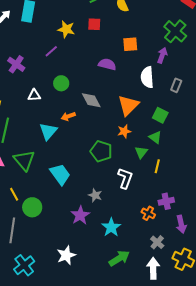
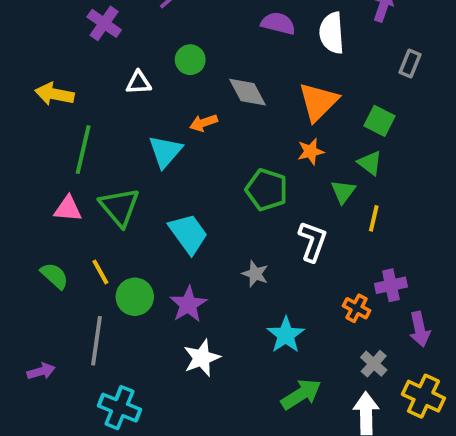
white semicircle: (147, 77) -> (332, 33), moved
purple star: (80, 215) -> (188, 304), moved
white star: (66, 255) -> (202, 358), moved
cyan cross: (24, 265) -> (119, 408), turned -30

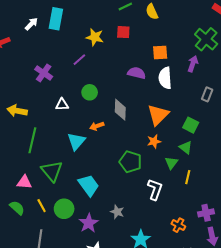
gray diamond: (248, 92) -> (120, 110), turned 30
pink triangle: (68, 209) -> (24, 182), moved
gray star: (255, 274) -> (117, 212), moved
purple cross: (391, 285) -> (206, 213), moved
green circle: (135, 297) -> (64, 209), moved

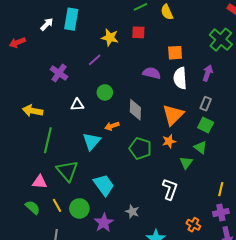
purple arrow: (193, 64) -> (208, 73), moved
gray rectangle: (207, 94) -> (206, 104), moved
green pentagon: (130, 162) -> (140, 148), moved
yellow line: (188, 177) -> (221, 189), moved

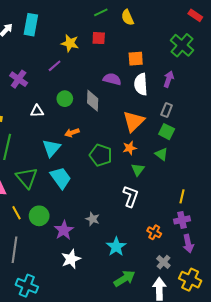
gray diamond: (135, 110) -> (93, 101), moved
green triangle: (186, 163) -> (138, 170), moved
cyan trapezoid: (104, 185) -> (61, 178), moved

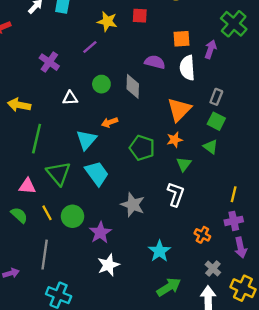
purple arrow: (169, 79) -> (210, 49), moved
gray star: (93, 219) -> (133, 205), moved, size x1.5

